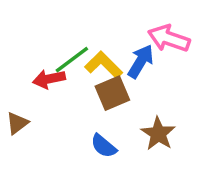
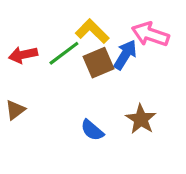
yellow L-shape: (104, 65) -> (92, 31), moved
red arrow: (49, 79) -> (23, 55), moved
brown square: (112, 93) -> (99, 63), moved

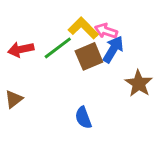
pink arrow: (150, 34) -> (106, 31), moved, size x0.7
brown star: (141, 119) -> (139, 83), moved
blue semicircle: (92, 130) -> (83, 118), turned 30

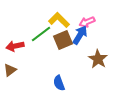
pink arrow: (106, 31) -> (87, 22), moved, turned -42
red arrow: (21, 49) -> (15, 46), moved

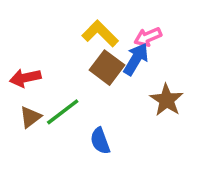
green line: (41, 34) -> (63, 112), moved
brown square: (63, 40) -> (107, 68), turned -30
brown triangle: (10, 70) -> (30, 117), moved

